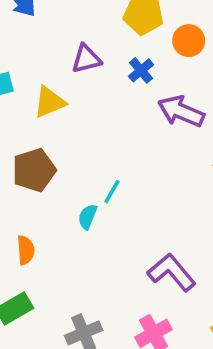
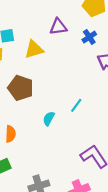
brown pentagon: (34, 170) -> (21, 88), turned 30
cyan line: (112, 192) -> (76, 105), moved

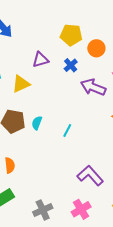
cyan semicircle: (49, 119) -> (37, 123), moved

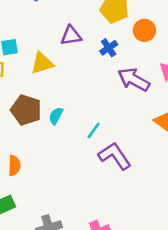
purple L-shape: (90, 176) -> (115, 156), moved

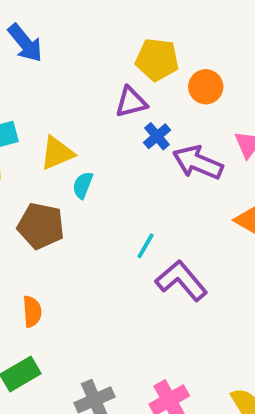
purple triangle: (71, 36) -> (131, 102), moved
blue cross: (109, 48) -> (157, 136), moved
cyan semicircle: (56, 116) -> (83, 185), moved

